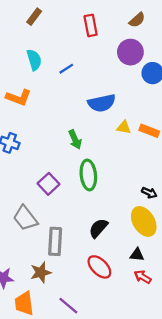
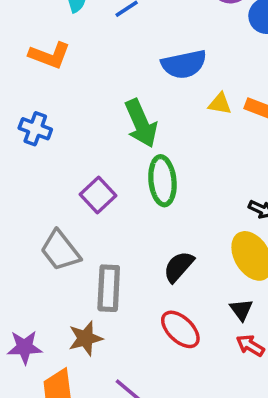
green arrow: (75, 140) -> (141, 123), size x1.5
black triangle: (137, 255) -> (241, 310), turned 48

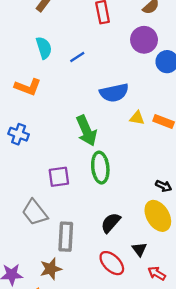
purple square: (98, 195) -> (59, 177), turned 35
black triangle: (241, 310) -> (139, 249), moved

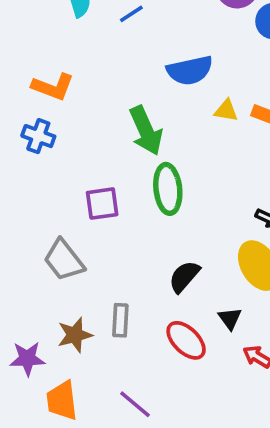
orange L-shape: (28, 87) -> (53, 87), moved
gray rectangle: (66, 237) -> (120, 320), moved, size x0.7
brown star: (51, 269) -> (75, 335), moved

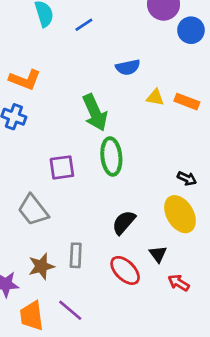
blue semicircle: (190, 70) -> (128, 67), size x0.7
purple line: (135, 404) -> (70, 310), moved

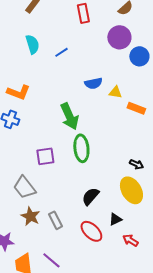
yellow triangle: (155, 97) -> (115, 92), moved
black triangle: (158, 254) -> (115, 219), turned 40
gray rectangle: (76, 255) -> (55, 220), turned -30
brown star: (41, 266) -> (30, 216), moved, turned -30

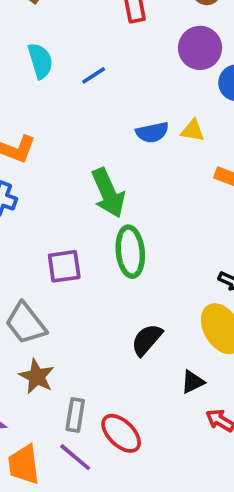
yellow triangle: (115, 92) -> (193, 131), moved
gray rectangle: (55, 220) -> (75, 415), moved, turned 36
red ellipse: (91, 231) -> (121, 433), moved

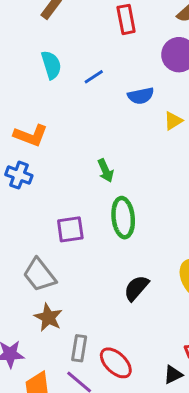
yellow triangle: (193, 131) -> (173, 121), turned -42
blue semicircle: (152, 132) -> (141, 96), moved
green arrow: (108, 193) -> (106, 171), size x0.6
black triangle: (193, 382) -> (173, 375), moved

